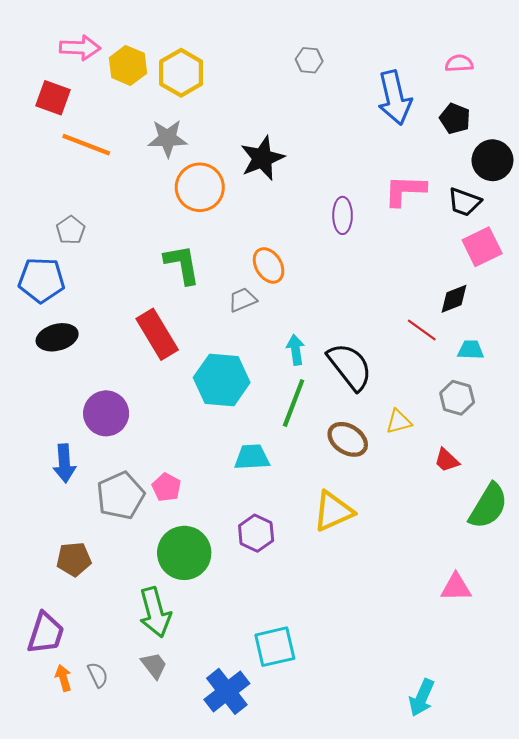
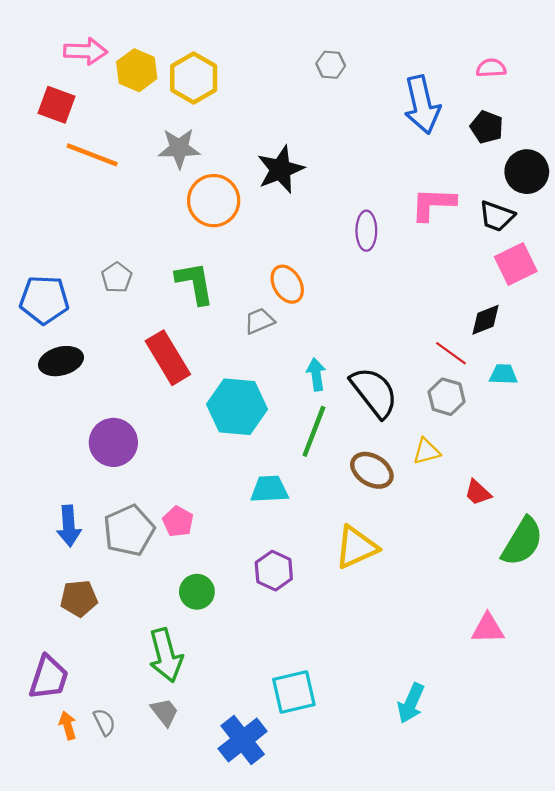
gray pentagon: (71, 230) -> (117, 277), moved
gray hexagon: (457, 398) -> (447, 397), moved
blue arrow: (64, 463) -> (69, 526), moved
green circle: (184, 553) -> (197, 592), size x0.6
cyan arrow: (422, 698) -> (411, 703), moved

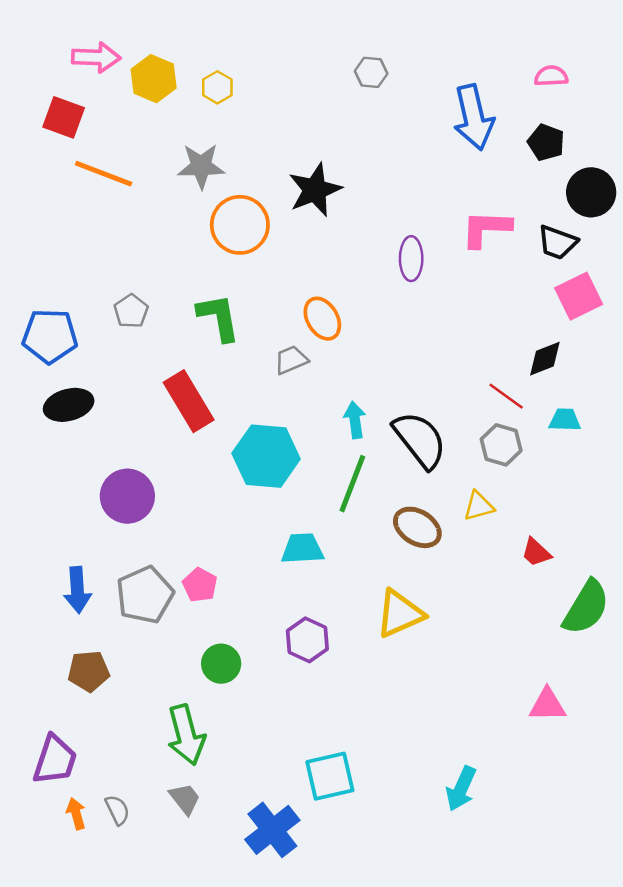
yellow hexagon: (194, 78) -> (217, 87), size x0.6

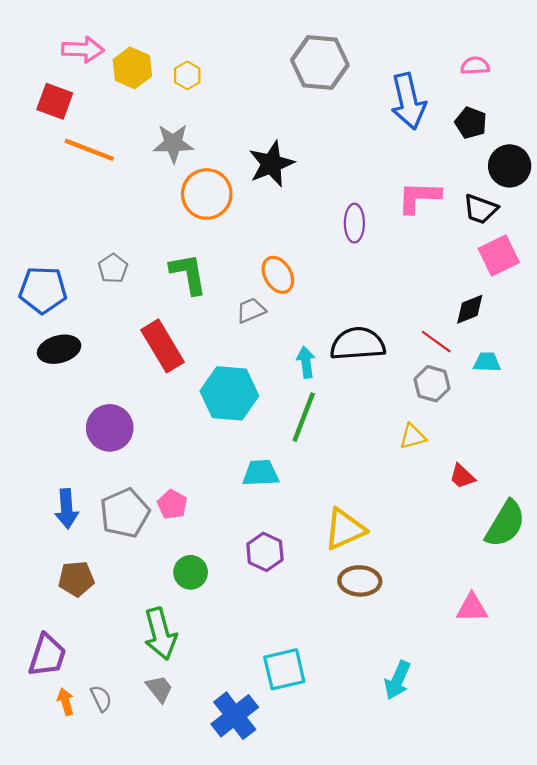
gray hexagon: (371, 72) -> (320, 62), size x2.0
black semicircle: (420, 440) -> (358, 344), moved, turned -56
brown ellipse: (417, 527) -> (360, 581), moved, turned -30

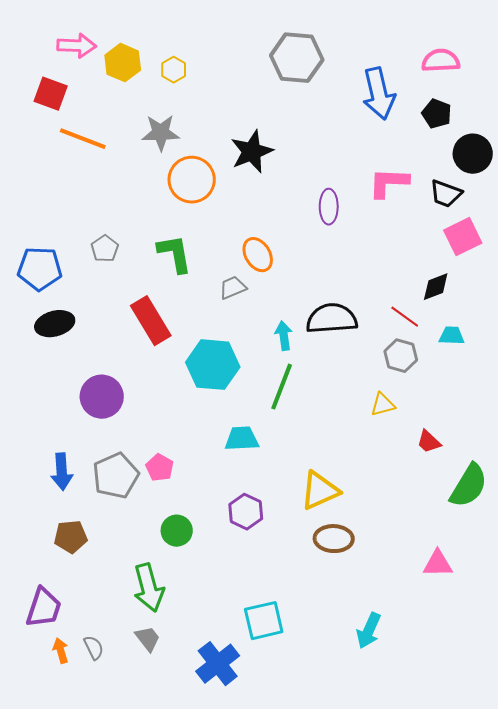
pink semicircle: (475, 66) -> (441, 61), size x1.4

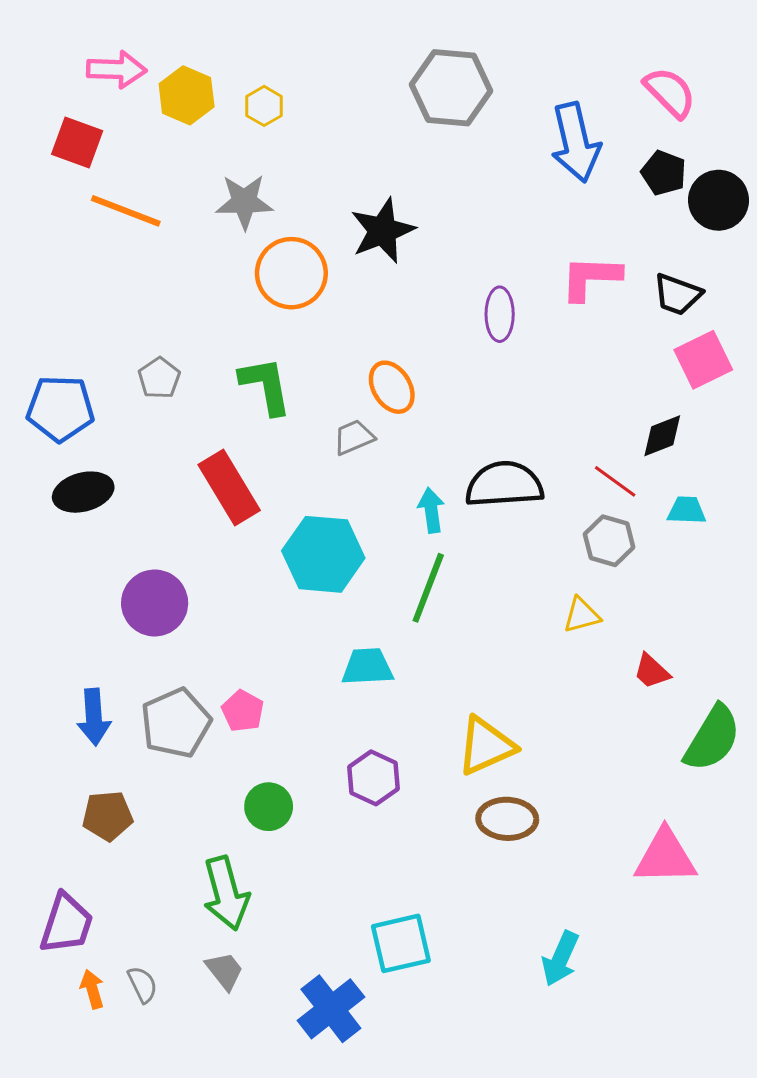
pink semicircle: (441, 61) -> (670, 92), turned 48
black circle: (473, 154) -> (718, 200), moved
pink triangle: (438, 564) -> (665, 857), size x1.4

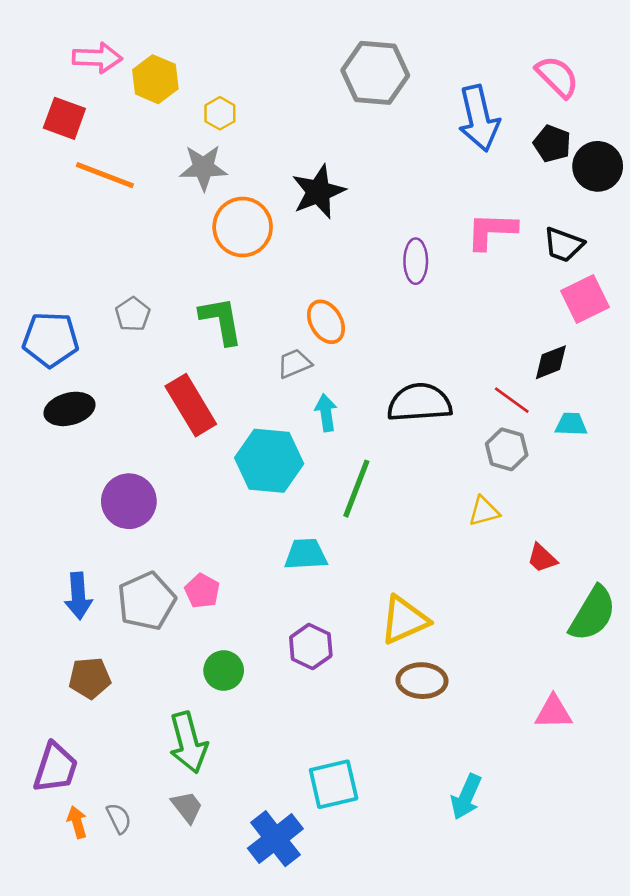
yellow hexagon: (264, 106) -> (220, 113), moved
cyan arrow: (431, 510) -> (326, 413), moved
pink triangle: (665, 857) -> (553, 712), size x0.7

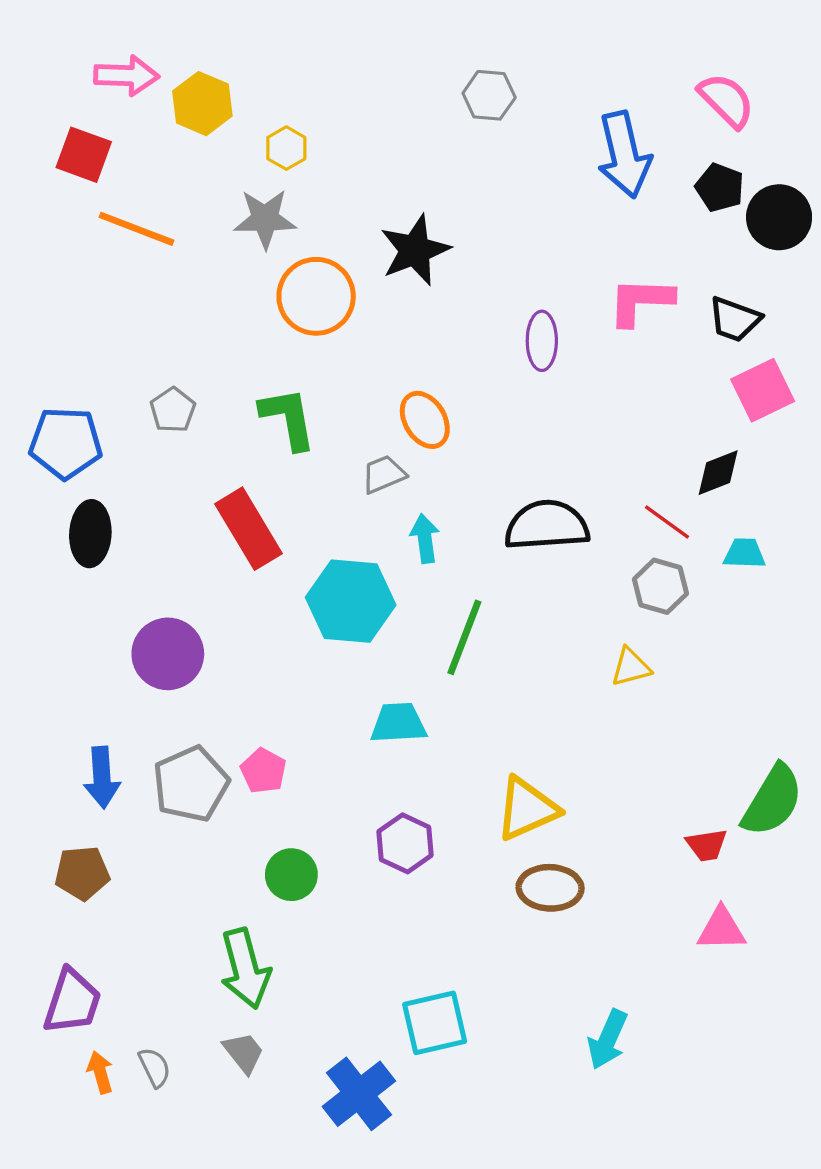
gray hexagon: (375, 73) -> (489, 95), size x0.6
black ellipse: (69, 409) -> (90, 534), turned -72
red trapezoid: (542, 558) -> (707, 845), moved, turned -52
brown pentagon: (90, 678) -> (82, 873), moved

